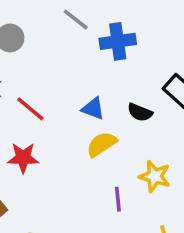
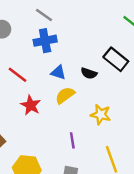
blue cross: (118, 41) -> (45, 41), moved
red star: (23, 158) -> (31, 105), moved, turned 30
purple line: (118, 199) -> (72, 140), moved

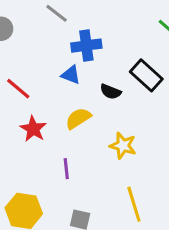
blue cross: (45, 41) -> (86, 46), moved
blue triangle: (58, 72) -> (71, 75), moved
purple line: (72, 140) -> (66, 169), moved

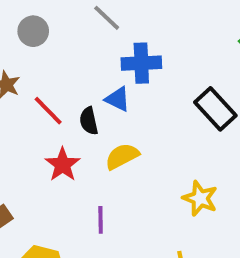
black semicircle: (111, 92) -> (89, 121), moved, turned 50
yellow star: (123, 146) -> (200, 198), moved

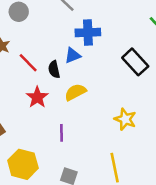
blue triangle: (118, 99) -> (73, 55), turned -48

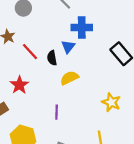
blue triangle: (73, 55) -> (68, 47), turned -32
red star: (37, 97) -> (19, 85), moved

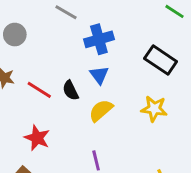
blue triangle: (68, 47) -> (99, 75), moved
yellow star: (111, 102) -> (154, 109), moved

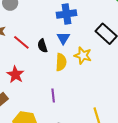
yellow star: (154, 109) -> (83, 55), moved
yellow semicircle: (101, 110) -> (61, 62), turned 126

